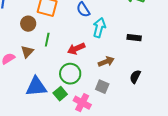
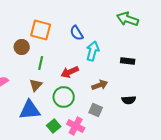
brown triangle: (27, 52) -> (36, 85), moved
black semicircle: (135, 77) -> (129, 100), turned -120
green square: (60, 94) -> (54, 126), moved

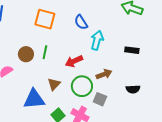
brown circle: (22, 47) -> (26, 54), moved
brown triangle: (36, 85) -> (54, 84), moved
green circle: (64, 97) -> (82, 86), moved

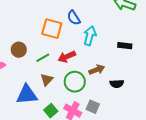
orange square: (45, 19) -> (52, 29), moved
green line: (45, 52) -> (43, 58), moved, turned 48
black semicircle: (133, 89) -> (117, 84), moved
gray square: (100, 99) -> (93, 107), moved

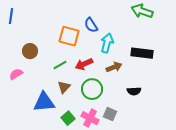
black rectangle: (125, 46) -> (142, 53), size x1.5
brown circle: (19, 50) -> (30, 51), moved
brown arrow: (97, 70) -> (114, 67), moved

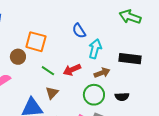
orange square: (69, 36) -> (36, 42), moved
green line: (60, 65) -> (48, 71), turned 64
green circle: (92, 89) -> (94, 95), moved

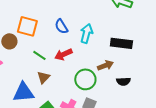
blue semicircle: (79, 31) -> (61, 26), moved
brown arrow: (102, 73) -> (105, 65), moved
black semicircle: (122, 97) -> (123, 81), moved

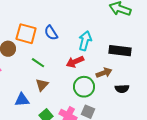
blue semicircle: (61, 26) -> (51, 33), moved
red arrow: (63, 54) -> (75, 62), moved
blue triangle: (23, 92) -> (22, 100), size x0.7

